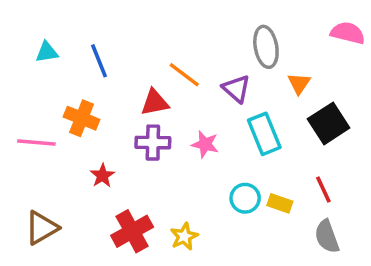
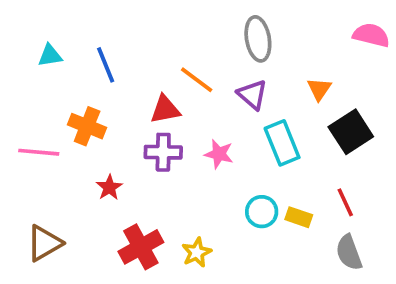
gray ellipse: (266, 47) -> (258, 39), moved

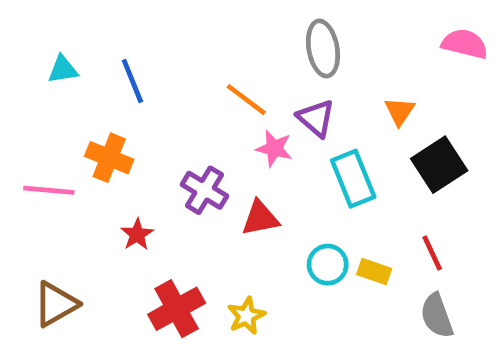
red triangle: (165, 109) -> (260, 218), moved
purple cross: (163, 152) -> (204, 190), turned 30
pink star: (219, 154) -> (274, 148), moved

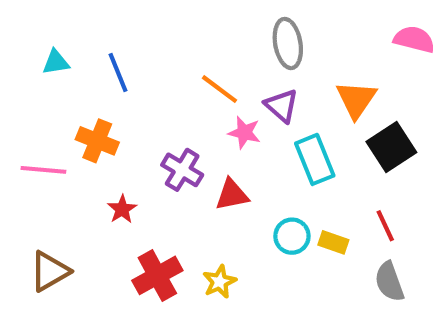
orange triangle: (400, 111) -> (356, 99), size x1.5

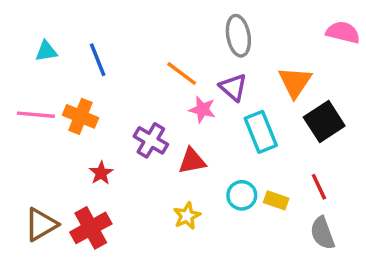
pink line: (43, 170) -> (36, 115), moved
red cross: (157, 275) -> (91, 228), moved
yellow star: (219, 282) -> (187, 216), moved

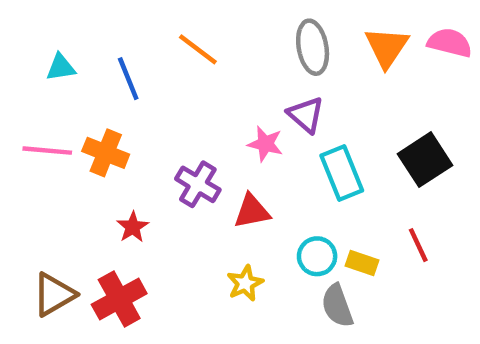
orange line: (182, 73) -> (198, 49), moved
orange triangle: (295, 82) -> (387, 47), moved
gray semicircle: (322, 233) -> (337, 306), moved

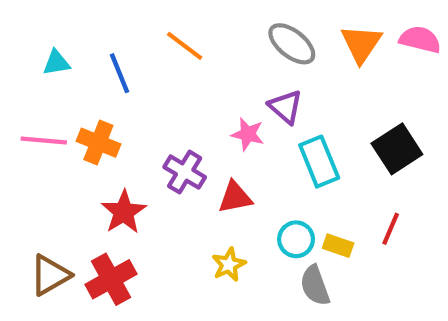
gray ellipse: (313, 47) -> (292, 44), turned -42
red star: (133, 227) -> (124, 212), size x1.5
red line: (418, 245) -> (391, 229), turned 48

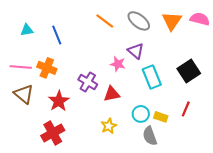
orange line: (185, 46) -> (105, 21), moved
brown triangle: (50, 275) -> (24, 94), moved, turned -50

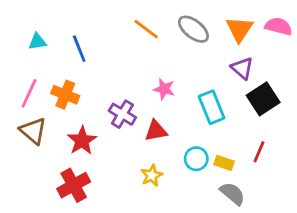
purple triangle: (136, 51) -> (242, 68), moved
pink line: (21, 67) -> (29, 93), turned -70
gray semicircle: (150, 136) -> (232, 194), moved, turned 150

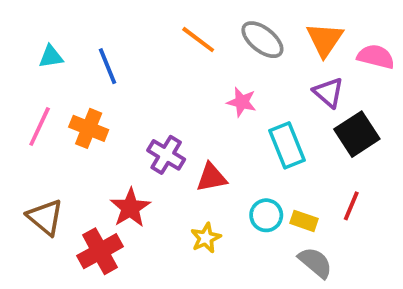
pink semicircle: (278, 26) -> (376, 57), moved
pink star: (164, 89) -> (242, 102), moved
brown triangle: (33, 131) -> (45, 217), moved
red star: (82, 141) -> (130, 208), moved

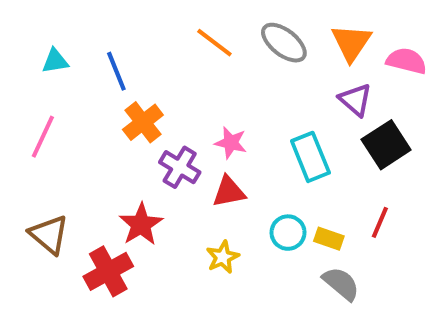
pink star: (242, 102) -> (231, 143), moved
orange cross: (89, 128) -> (143, 122), moved, turned 30

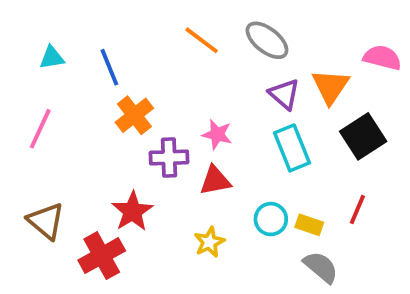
orange triangle: (351, 43) -> (330, 86), moved
purple triangle: (355, 100) -> (284, 94), moved
purple cross: (180, 167) -> (169, 158), turned -33

